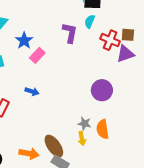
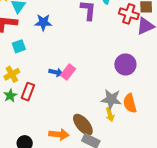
blue star: (24, 41) -> (43, 22), turned -30
pink rectangle: (37, 55) -> (68, 72), moved
gray star: (85, 124) -> (111, 99), size x1.5

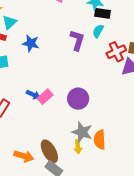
red cross: (129, 14) -> (116, 52), turned 36
purple circle: (125, 64) -> (78, 99), moved

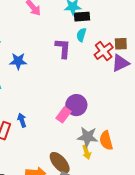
blue arrow: (33, 95) -> (22, 120), moved, turned -120
pink rectangle: (45, 97) -> (64, 115), moved

